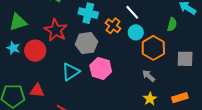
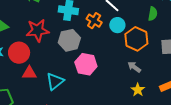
red star: (56, 30) -> (38, 30), turned -30
cyan triangle: (71, 72) -> (55, 81), moved
red triangle: (37, 91) -> (29, 73), moved

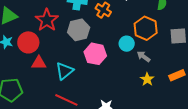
cyan circle: (117, 25) -> (127, 44), moved
red star: (38, 30) -> (47, 20), turned -30

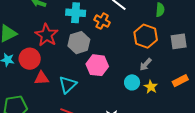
cyan circle: (127, 44) -> (132, 82), moved
gray arrow: (144, 56) -> (146, 64), turned -80

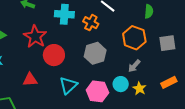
gray hexagon: (79, 43) -> (95, 53), moved
red circle: (30, 59) -> (54, 55), moved
pink hexagon: (97, 65) -> (97, 91), moved
cyan triangle: (68, 85) -> (68, 85), moved

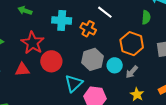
red triangle: (30, 80) -> (22, 70), moved
cyan circle: (121, 84) -> (115, 65), moved
cyan triangle: (68, 85) -> (74, 83), moved

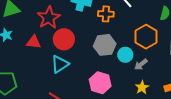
orange cross: (88, 29) -> (106, 14), turned -35
cyan triangle: (74, 83) -> (60, 64), moved

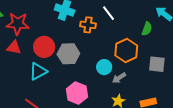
red star: (49, 18) -> (18, 24), moved, turned 30
gray hexagon: (105, 45) -> (68, 54), moved

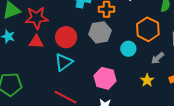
gray hexagon: (68, 54) -> (100, 32), moved
gray arrow: (119, 78) -> (158, 58), moved

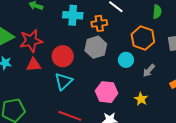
gray arrow: (158, 58) -> (149, 71), moved
yellow star: (147, 80) -> (141, 99), moved

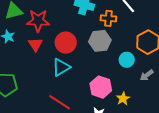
red triangle: (34, 65) -> (36, 45), turned 49
yellow star: (141, 99) -> (123, 99), moved

